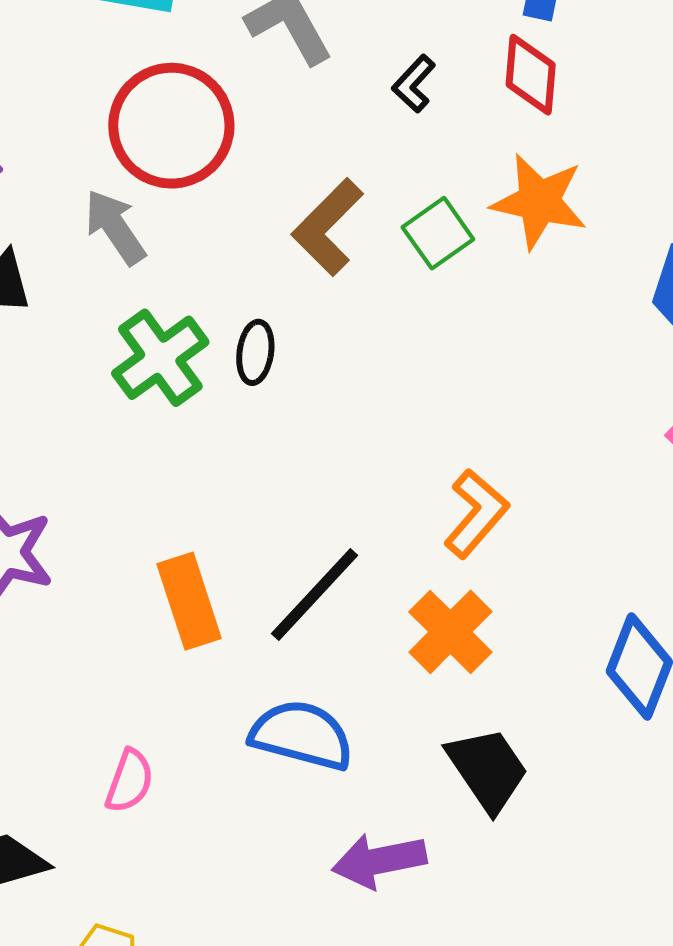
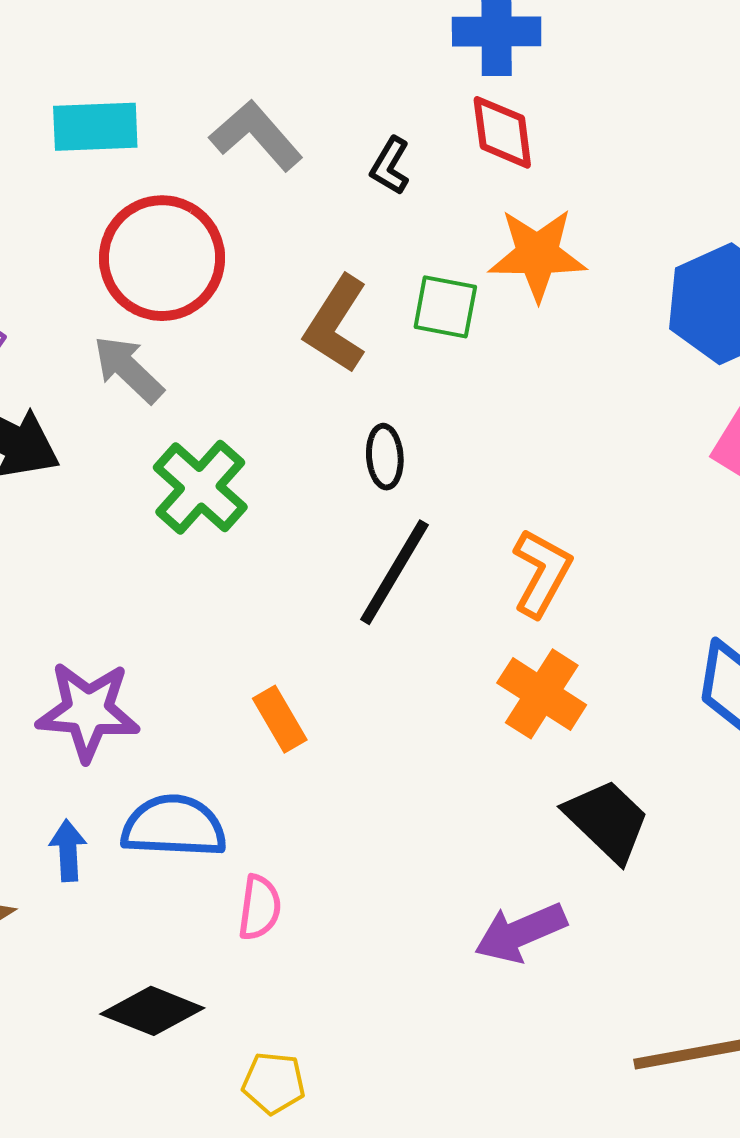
green square: (438, 233) -> (445, 307), turned -32
black ellipse: (255, 352) -> (385, 457), moved
black line: (315, 594) -> (394, 572), moved
orange rectangle: (189, 601) -> (280, 719), size x0.7
blue semicircle: (302, 735) -> (174, 826), moved

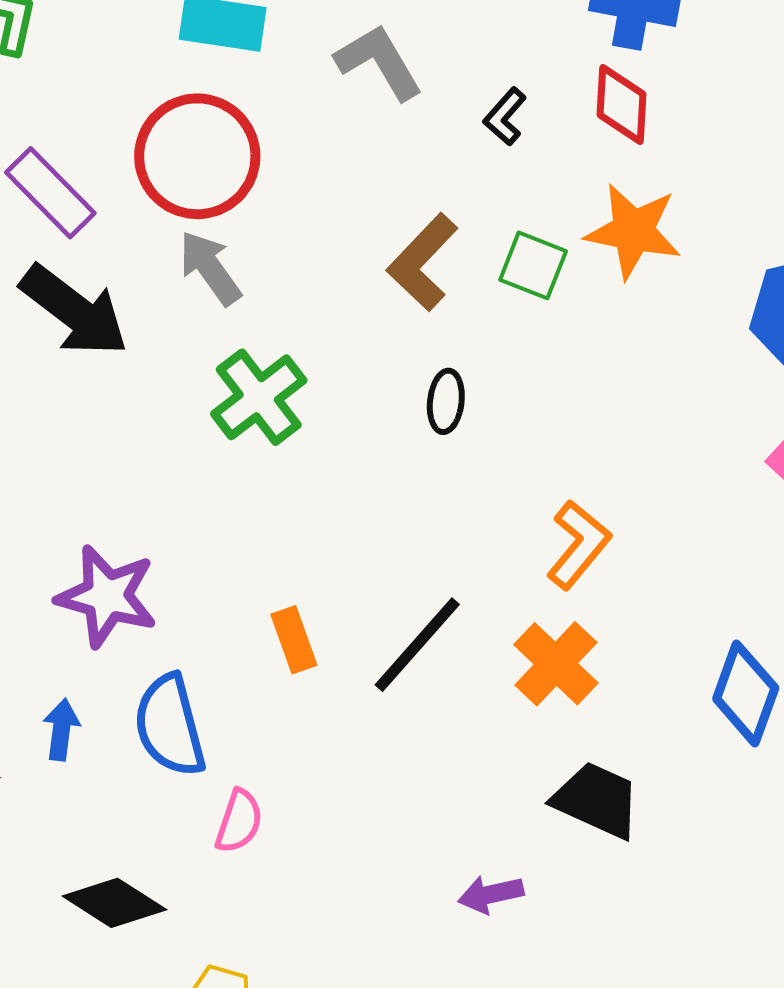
red circle: (162, 258) -> (197, 156), moved
black line: (394, 572) -> (417, 645), moved
black trapezoid: (607, 820) -> (597, 800), turned -30
blue semicircle: (174, 826) -> (170, 726), turned -118
purple arrow: (520, 933) -> (491, 894), size x0.7

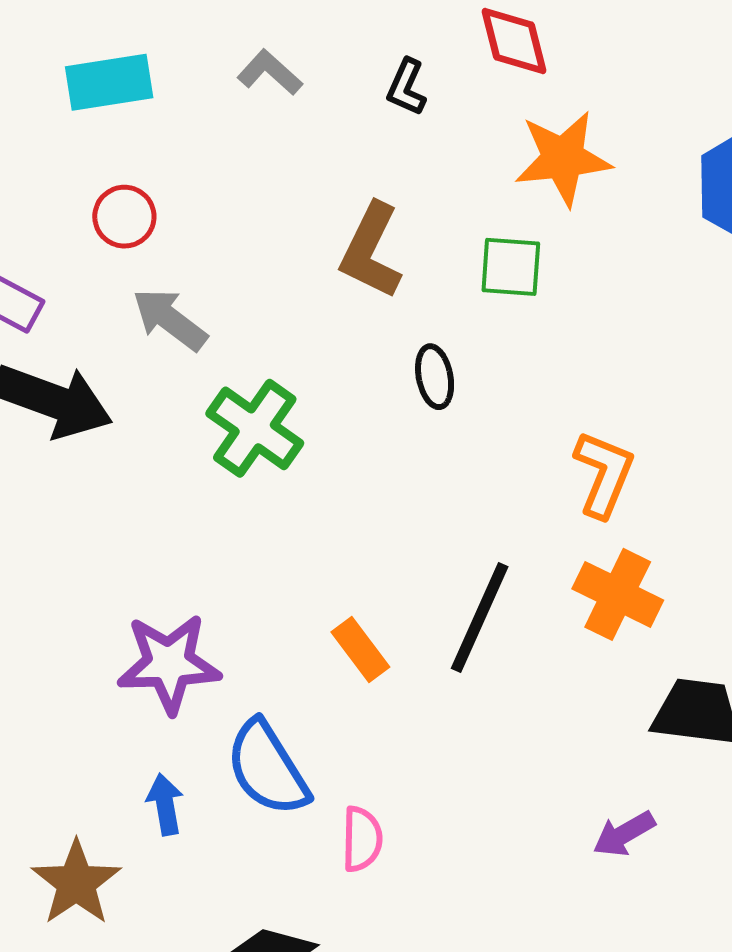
gray L-shape: (379, 62) -> (270, 72), size x0.7
red circle: (197, 156) -> (124, 217), size x0.5
green square: (533, 265) -> (511, 267), moved

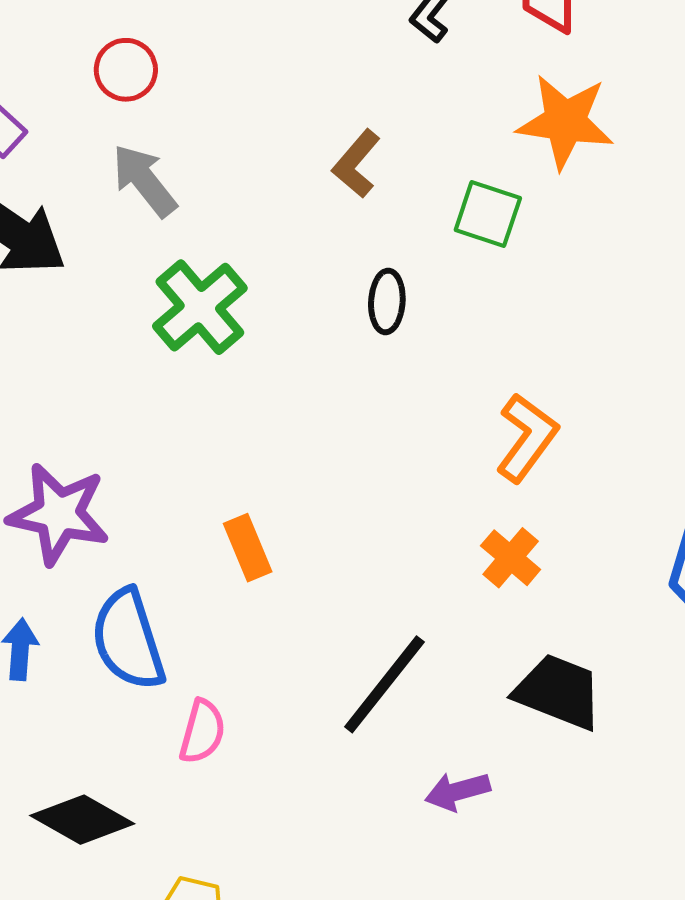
brown L-shape: (371, 251) -> (356, 164), size x0.7
orange cross: (618, 594) -> (511, 558), size x0.7
black line: (480, 618) -> (384, 684), moved

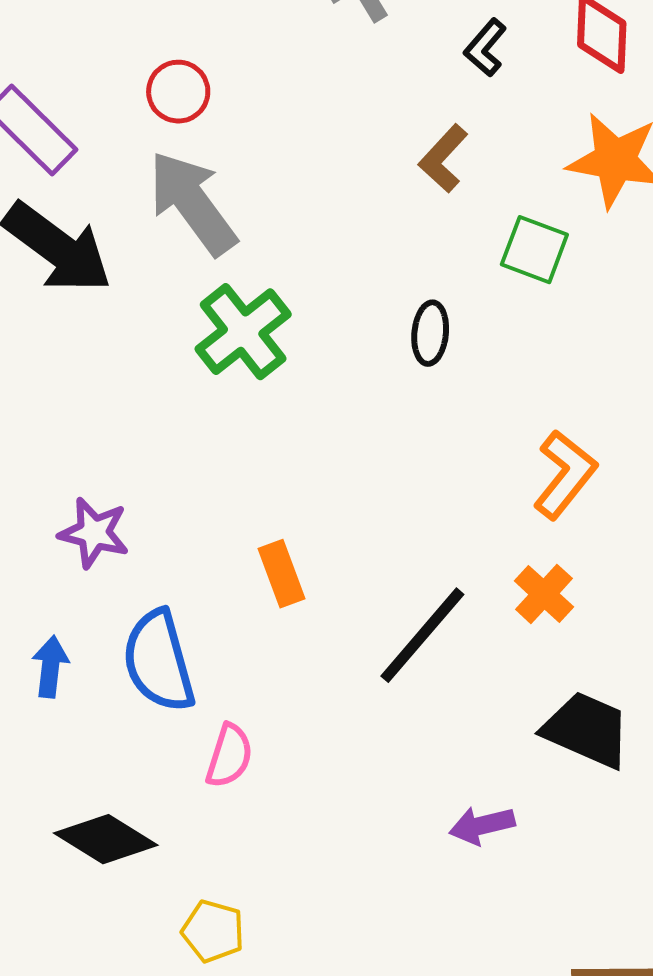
brown L-shape: (356, 164) -> (443, 158), moved
gray arrow: (144, 181) -> (193, 203), size x1.4
purple star: (59, 514) -> (94, 533), size x0.7
black line: (384, 684) -> (422, 635), moved

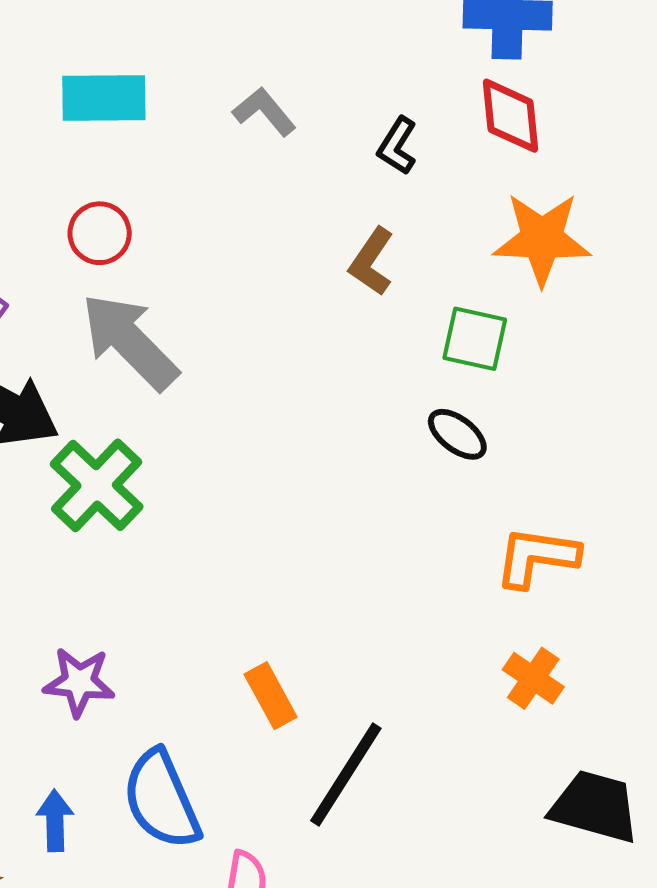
green cross: (243, 332) -> (97, 485), moved
black ellipse: (430, 333) -> (457, 434), moved, turned -50
orange L-shape: (565, 475) -> (537, 557), turned -112
black line: (422, 635) -> (346, 775), moved

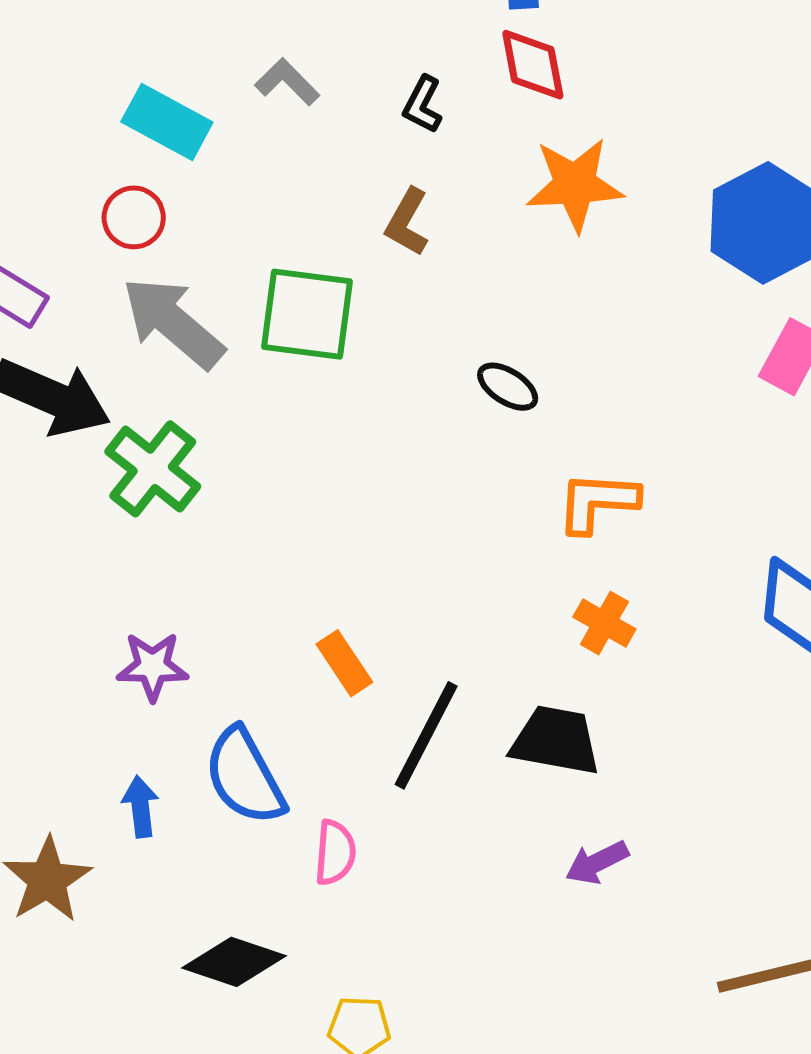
cyan rectangle: (104, 98) -> (167, 122), moved, turned 34
green square: (475, 339) -> (307, 314), moved, size x1.5
black trapezoid: (595, 807) -> (556, 740), moved

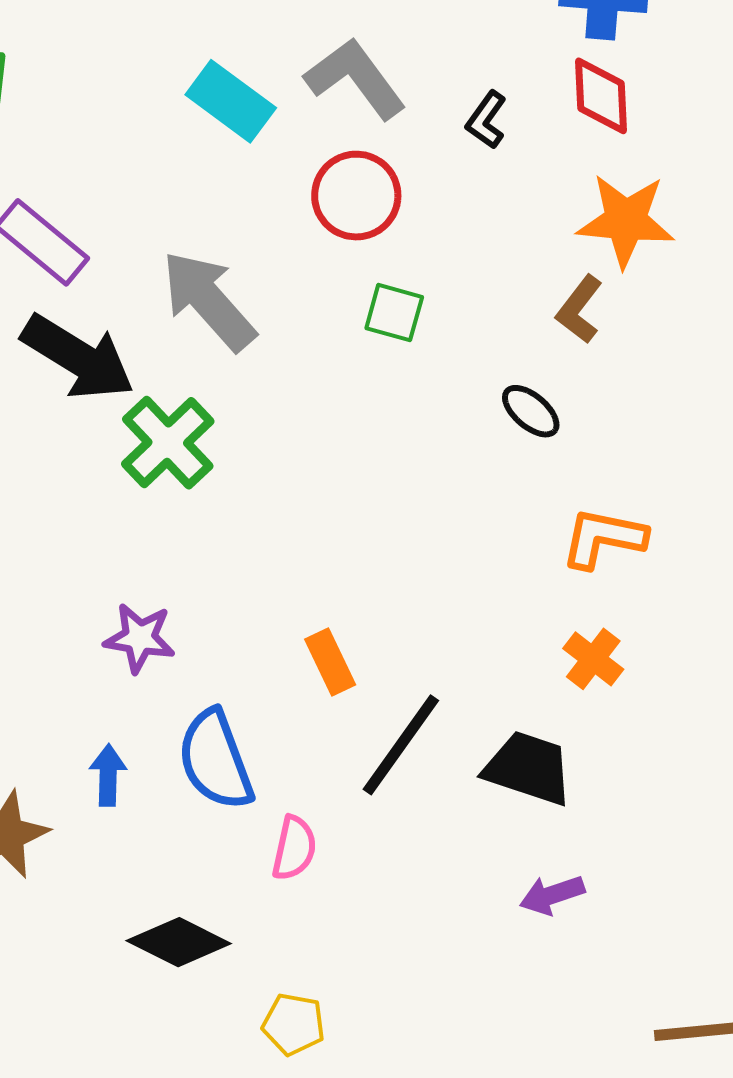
gray L-shape: (287, 82) -> (355, 78), size x1.6
red circle: (134, 217) -> (356, 196), moved, size x1.4
brown L-shape: (407, 222) -> (579, 309), moved
green square: (307, 314) -> (394, 313), moved, size x0.6

